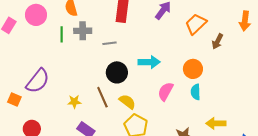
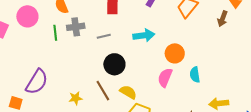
brown arrow: (218, 41) -> (223, 19), moved
cyan arrow: (149, 62) -> (144, 35), moved
orange circle: (193, 69) -> (175, 53), moved

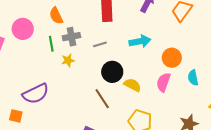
purple semicircle: (37, 82) -> (36, 94), turned 36
yellow semicircle: (128, 92) -> (132, 85), moved
yellow star: (76, 98) -> (68, 60), moved

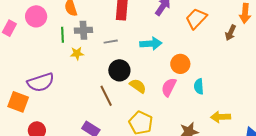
orange square: (16, 116) -> (18, 102), size x1.5

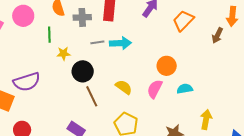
gray cross: (83, 30) -> (82, 17), moved
cyan arrow: (151, 44) -> (120, 43), moved
black circle: (119, 70) -> (83, 71), moved
cyan semicircle: (199, 86) -> (185, 89), turned 84
yellow arrow: (221, 117) -> (206, 120), turned 102

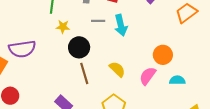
cyan arrow: (120, 43) -> (121, 25), turned 70

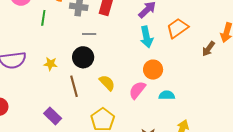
cyan arrow: (121, 25) -> (147, 37), moved
yellow star: (63, 27) -> (50, 64), moved
black circle: (79, 47) -> (83, 57), moved

